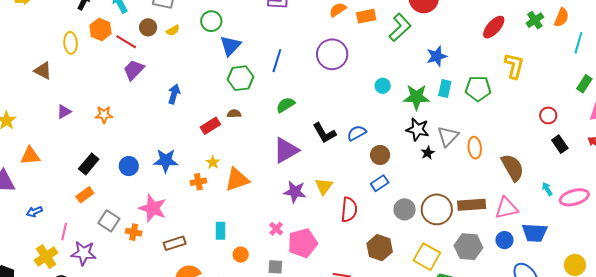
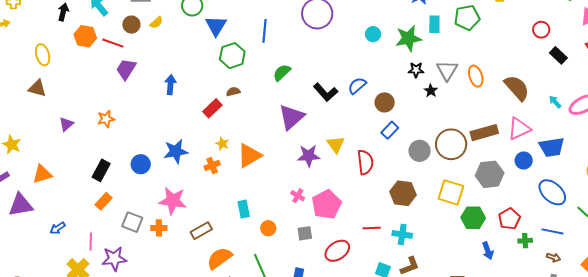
yellow ellipse: (71, 43) -> (43, 55), moved
black star: (417, 129) -> (416, 70), size x0.7

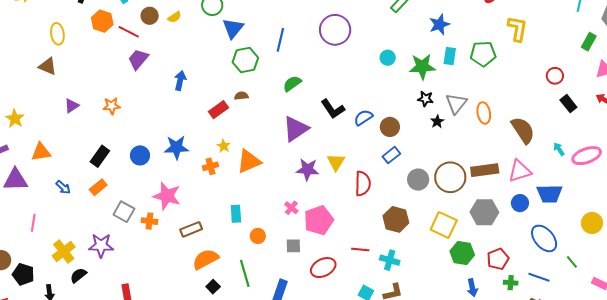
blue semicircle: (357, 86) -> (363, 117), moved
blue arrow: (58, 228) -> (63, 187), moved, turned -112
pink line: (91, 241) -> (33, 223), moved

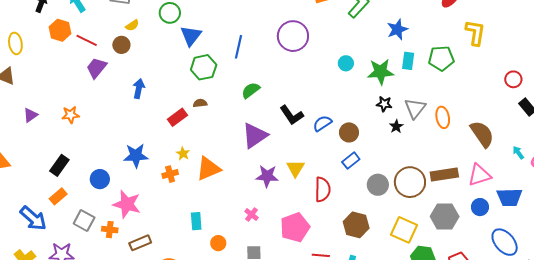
brown circle: (150, 16) -> (121, 45), moved
blue circle: (140, 155) -> (100, 179), moved
blue arrow: (63, 187) -> (33, 218), moved, size x1.8
pink pentagon: (319, 220) -> (295, 227), moved
brown rectangle: (191, 229) -> (140, 243), moved

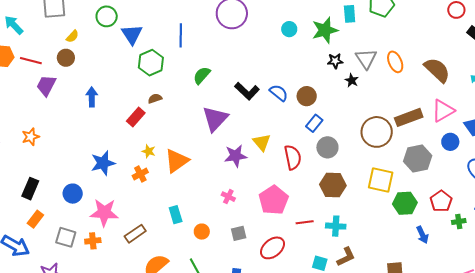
blue semicircle: (322, 123) -> (279, 93), turned 84
gray circle: (378, 185) -> (327, 147), moved
brown rectangle: (140, 243) -> (135, 234), moved

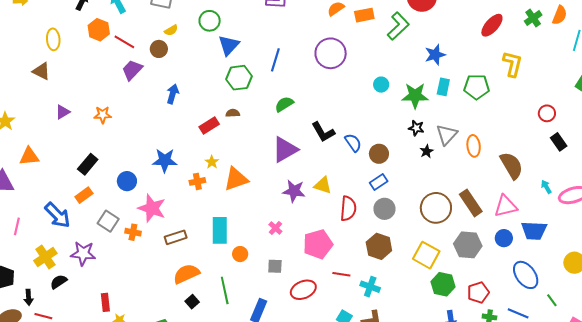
brown rectangle: (409, 117) -> (471, 203), turned 60
yellow triangle: (262, 142) -> (323, 185), turned -48
cyan rectangle: (176, 215) -> (220, 230), size x1.5

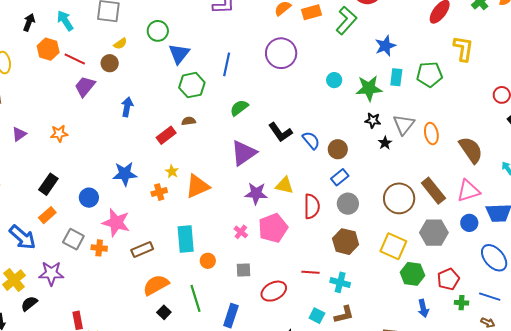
pink pentagon: (318, 244) -> (273, 228), moved

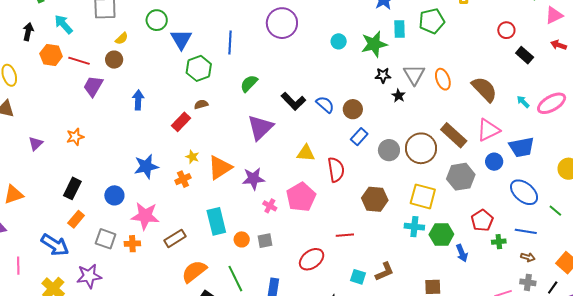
purple star: (256, 193) -> (253, 179), moved
gray circle: (348, 204) -> (389, 150), moved
gray square: (243, 270) -> (265, 241), moved
green hexagon: (412, 274) -> (441, 234), moved
cyan cross: (340, 282) -> (414, 227), moved

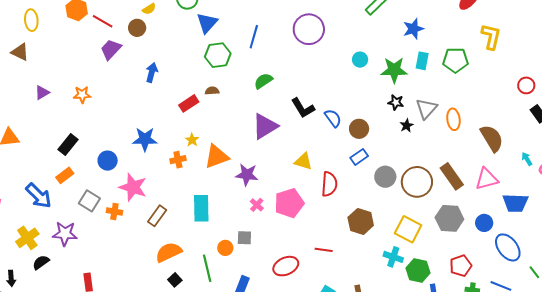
blue circle: (494, 162) -> (484, 223), moved
brown rectangle: (175, 238) -> (157, 216), turned -35
orange circle: (242, 239) -> (225, 248), moved

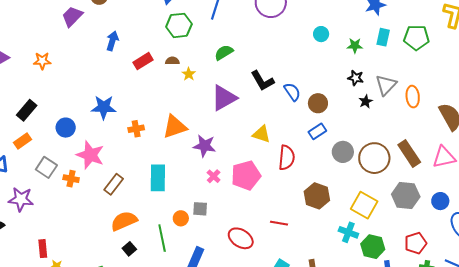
green star: (394, 70) -> (355, 46), size x0.6
red rectangle: (189, 103) -> (143, 61), moved
yellow star: (192, 140) -> (189, 74), moved
red ellipse: (286, 266) -> (241, 238), turned 55

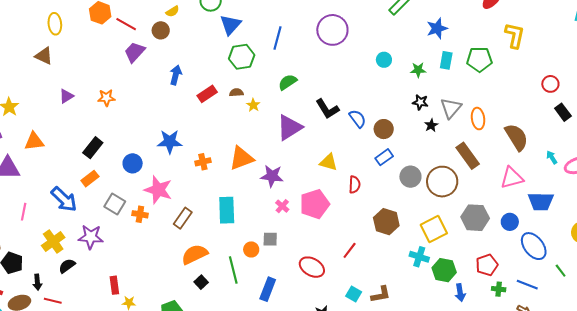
brown rectangle: (409, 154) -> (468, 156), moved
red semicircle: (287, 158) -> (355, 185), size x0.7
yellow square: (364, 205) -> (434, 229), turned 36
red line: (279, 223) -> (350, 250), turned -60

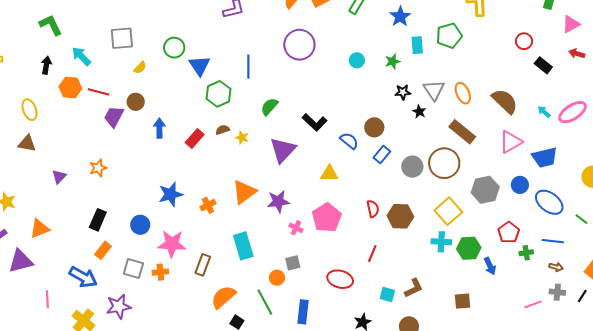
brown circle: (161, 30) -> (136, 102), moved
blue semicircle: (358, 119) -> (349, 141), moved
red semicircle: (355, 185) -> (373, 209), moved

